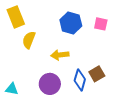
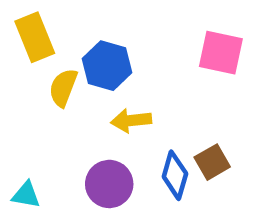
blue hexagon: (71, 23) -> (107, 66), moved
pink square: (101, 24) -> (221, 53), size x1.5

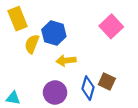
pink square: (221, 53) -> (111, 26), turned 35
brown square: (212, 162) -> (107, 81), turned -35

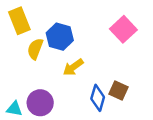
yellow arrow: (66, 61) -> (73, 67), turned -30
purple circle: (55, 92) -> (40, 103), moved

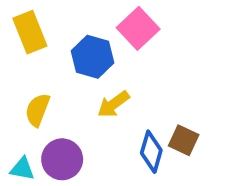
pink square: (123, 29) -> (138, 28), moved
yellow semicircle: (35, 49) -> (37, 110), moved

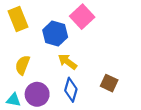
yellow arrow: (113, 104) -> (67, 62), turned 72
blue diamond: (151, 152) -> (71, 90), moved

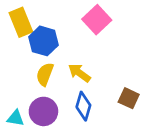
blue hexagon: (55, 34) -> (43, 41), moved
yellow semicircle: (22, 65) -> (45, 74), moved

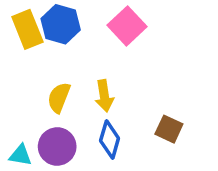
blue hexagon: (43, 41) -> (61, 24), moved
yellow arrow: (79, 73) -> (104, 96), turned -135

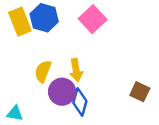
brown square: (169, 129) -> (140, 92), moved
purple circle: (57, 146) -> (62, 92), moved

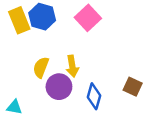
blue diamond: (80, 102) -> (94, 96), moved

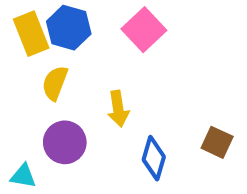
yellow semicircle: (41, 67) -> (55, 83), moved
purple circle: (59, 87) -> (65, 142), moved

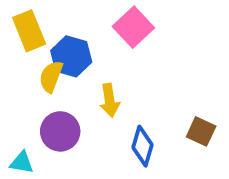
blue hexagon: (69, 28) -> (71, 56), moved

